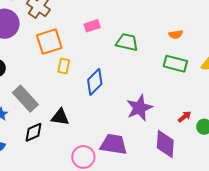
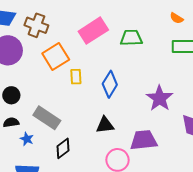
pink rectangle: (92, 26) -> (93, 31), size x1.8
orange semicircle: (176, 34) -> (177, 18), turned 56
black triangle: (60, 117) -> (105, 125), moved

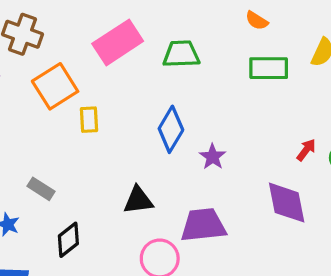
blue diamond: (110, 84) -> (171, 129), moved
purple star: (160, 98) -> (213, 157), moved, size x0.6
gray rectangle: (47, 118) -> (41, 189), size x0.6

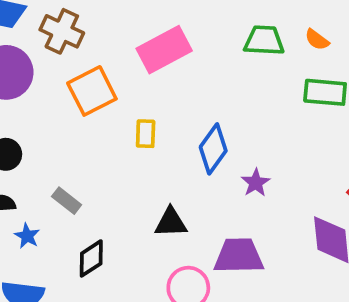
green trapezoid: (181, 54) -> (264, 41), moved
yellow rectangle: (89, 120) -> (146, 134), moved

